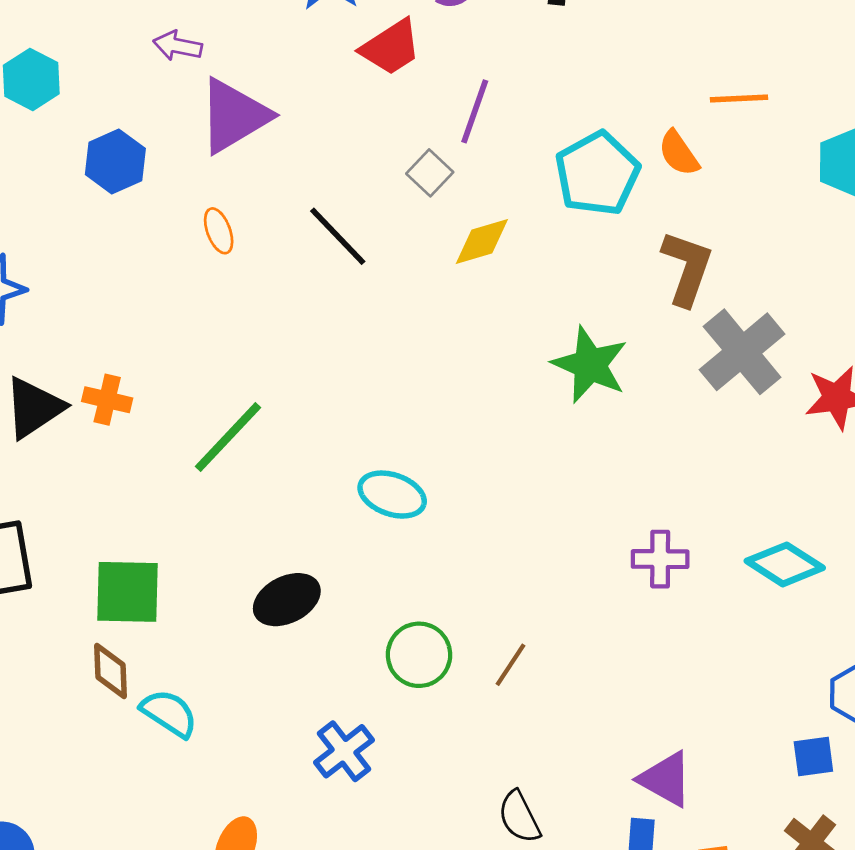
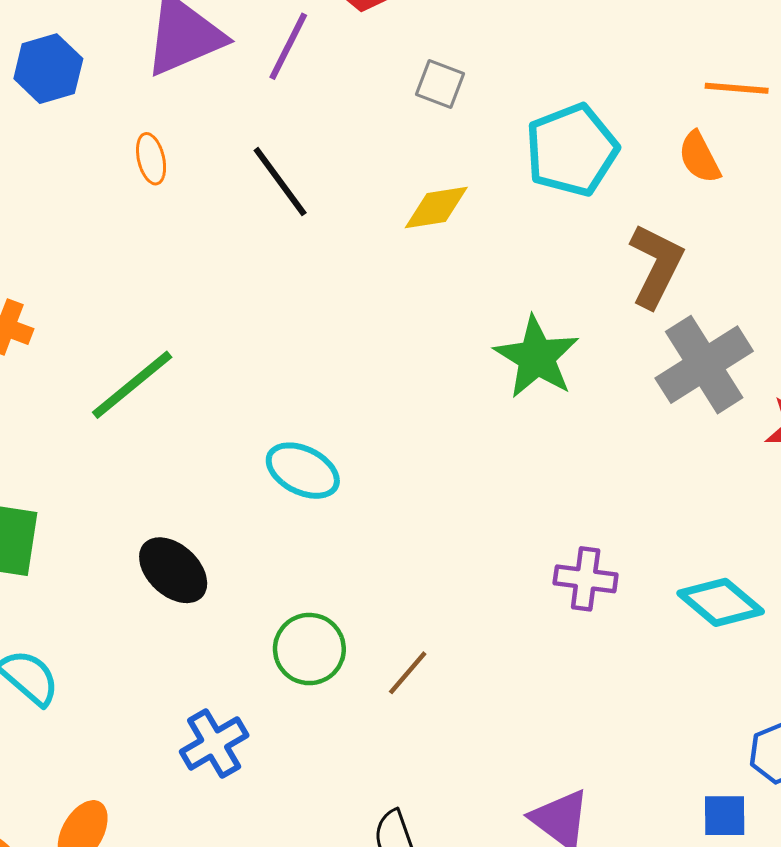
purple line: (475, 111) -> (288, 46), moved
orange semicircle: (679, 153) -> (699, 157), moved
gray square: (430, 173) -> (440, 84), moved, turned -30
black ellipse: (287, 600) -> (173, 570), turned 62

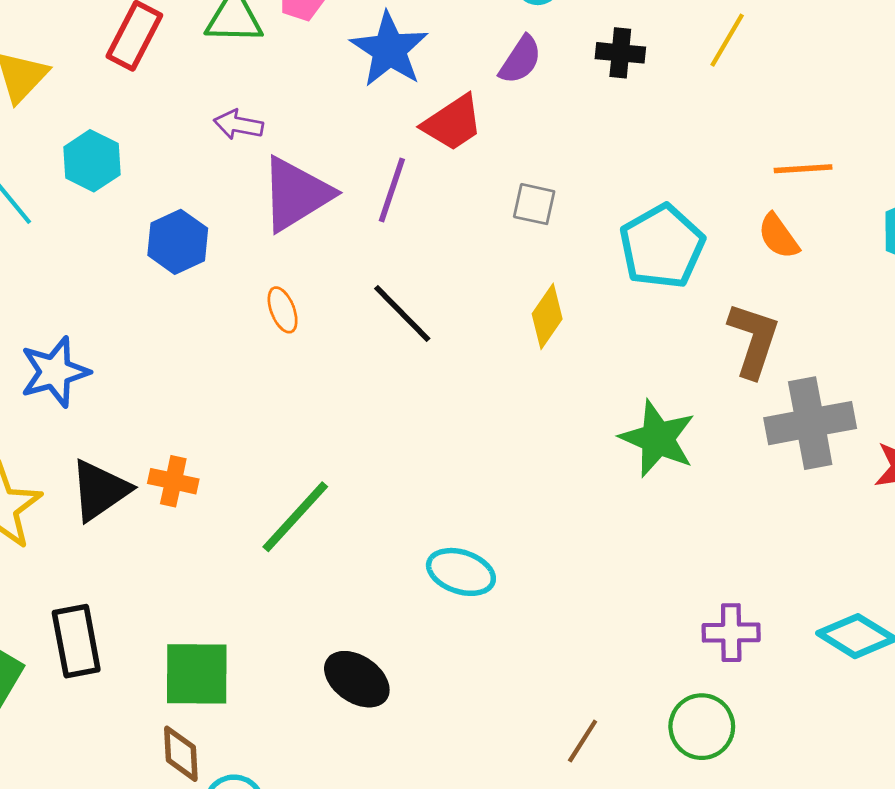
yellow diamond: (436, 208) -> (547, 316), turned -38
gray cross: (704, 365) -> (810, 423), turned 30
green circle: (309, 649) -> (702, 727), moved

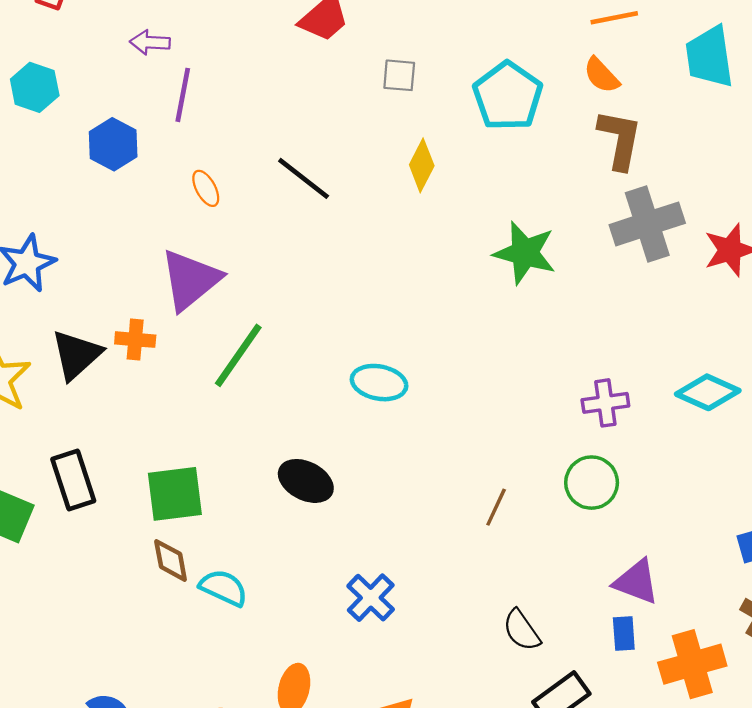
purple line: (392, 190) -> (183, 95), moved
purple triangle: (296, 194) -> (190, 280), moved
brown L-shape: (754, 340) -> (620, 139), moved

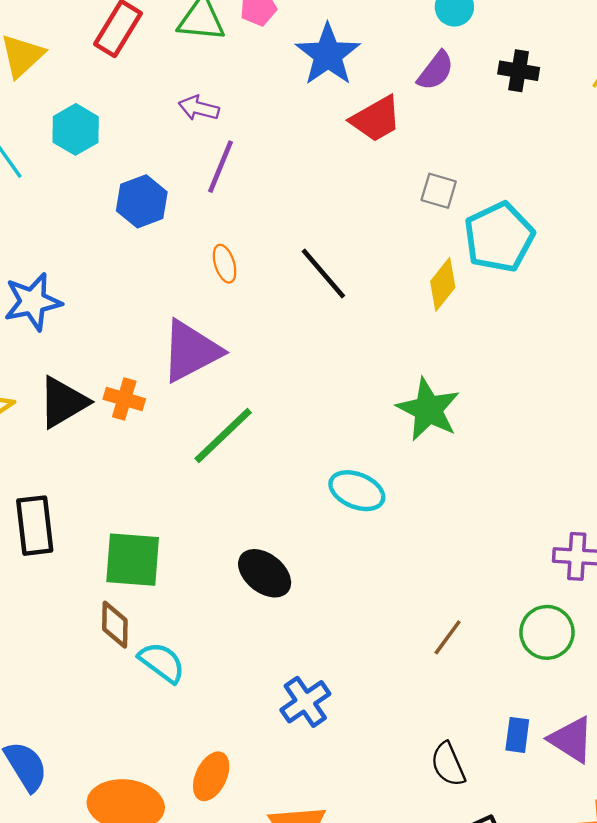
cyan pentagon: (508, 96) -> (499, 237), moved
green star: (525, 253) -> (428, 409), moved
blue rectangle: (624, 633) -> (517, 735), moved

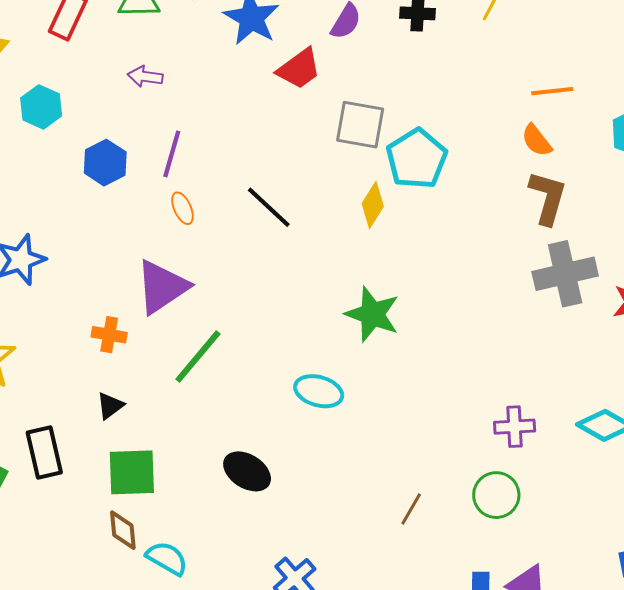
purple line: (221, 167) -> (172, 154), moved
gray square: (439, 191) -> (360, 125), size x1.6
black triangle: (63, 402) -> (110, 406), moved, size x0.6

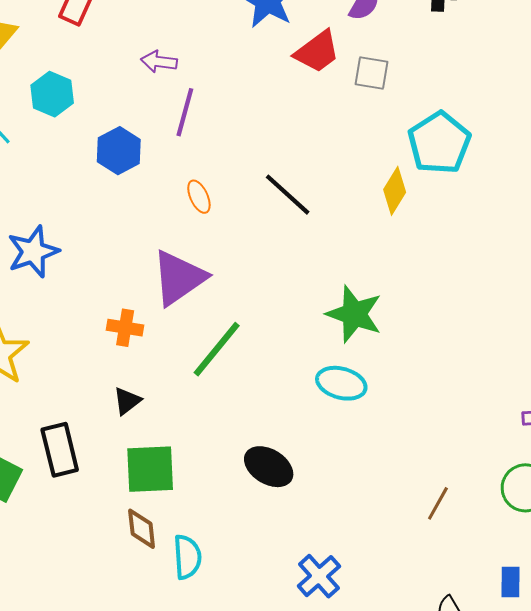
gray square: (360, 125) -> (372, 73), moved, size x0.7
purple line: (172, 154) -> (185, 112), moved
green star: (372, 314) -> (354, 314), moved
cyan semicircle: (167, 558) -> (187, 557), turned 57

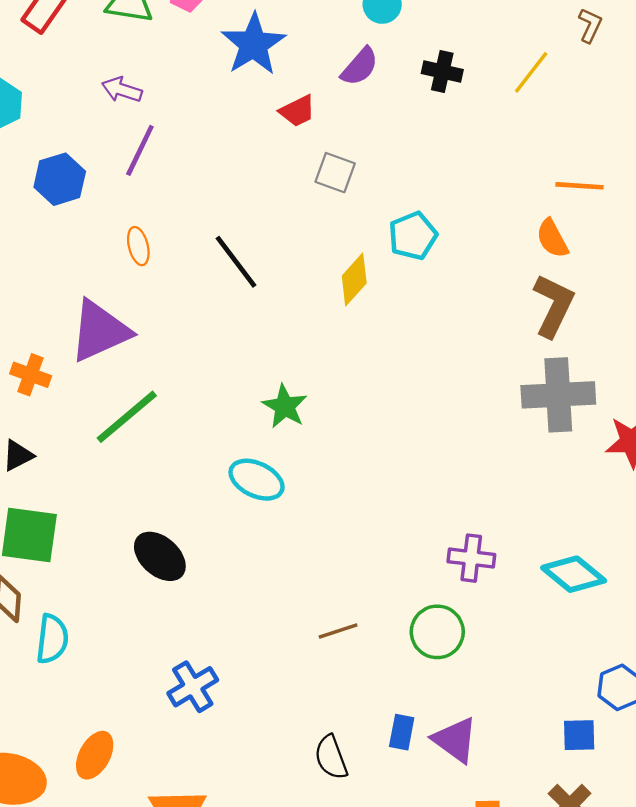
red trapezoid: (317, 52) -> (297, 111), size x0.7
gray square: (372, 73) -> (335, 173), moved
cyan pentagon: (439, 143) -> (413, 236), size x0.7
green star: (354, 314) -> (285, 406), size x0.7
brown line: (438, 503) -> (338, 631), turned 32

